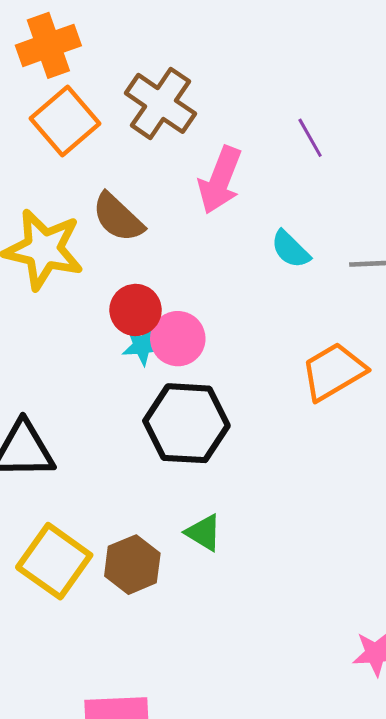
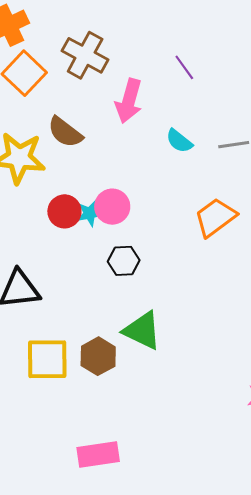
red circle: (136, 310) -> (64, 211), moved
black hexagon: (186, 423) -> (124, 261), size x0.6
green triangle: (204, 533) -> (142, 331), size x1.6
yellow square: (54, 561) -> (47, 359), turned -30

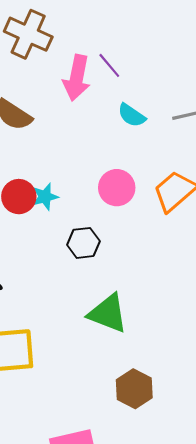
purple line: (184, 67) -> (109, 65), moved
pink circle: (112, 207) -> (117, 188), moved
brown hexagon: (98, 356) -> (134, 389), moved

